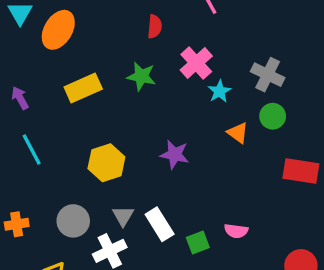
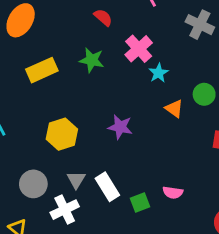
red semicircle: (155, 26) -> (103, 17), turned -54
gray cross: (268, 75) -> (200, 25), moved

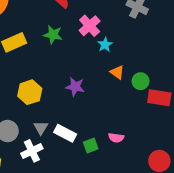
green circle: (204, 94) -> (141, 81), moved
white rectangle: (107, 187) -> (65, 133), turned -30

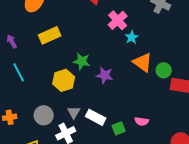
green star: (53, 35) -> (82, 61), moved
orange triangle: (117, 72) -> (143, 62), size x1.5

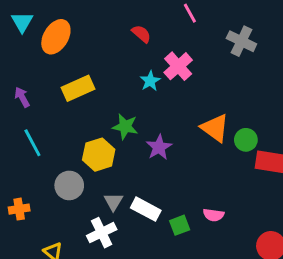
cyan star: (132, 37) -> (150, 81), moved
purple star: (105, 75) -> (159, 147), turned 30
gray circle: (44, 115) -> (69, 185), moved

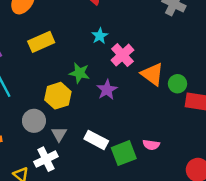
pink cross: (178, 66) -> (122, 55), moved
gray triangle: (113, 202) -> (59, 134), moved
green square: (180, 225) -> (124, 153), size x1.5
white cross: (102, 233) -> (46, 159), moved

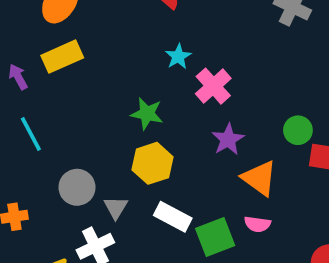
yellow rectangle: (41, 42) -> (62, 57), moved
orange triangle: (152, 74) -> (259, 178), moved
purple star: (107, 90) -> (228, 139), moved
yellow hexagon: (58, 96) -> (152, 163), moved

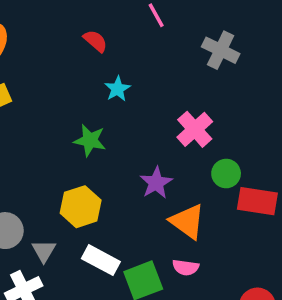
cyan star: (178, 57) -> (117, 89), moved
pink cross: (213, 86) -> (195, 129), moved
green star: (147, 114) -> (90, 140), moved

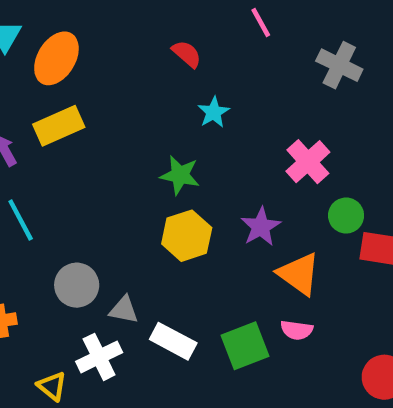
yellow hexagon: (81, 207) -> (187, 236), moved
gray triangle: (44, 251) -> (124, 310), turned -50
white rectangle: (101, 260) -> (173, 341), moved

